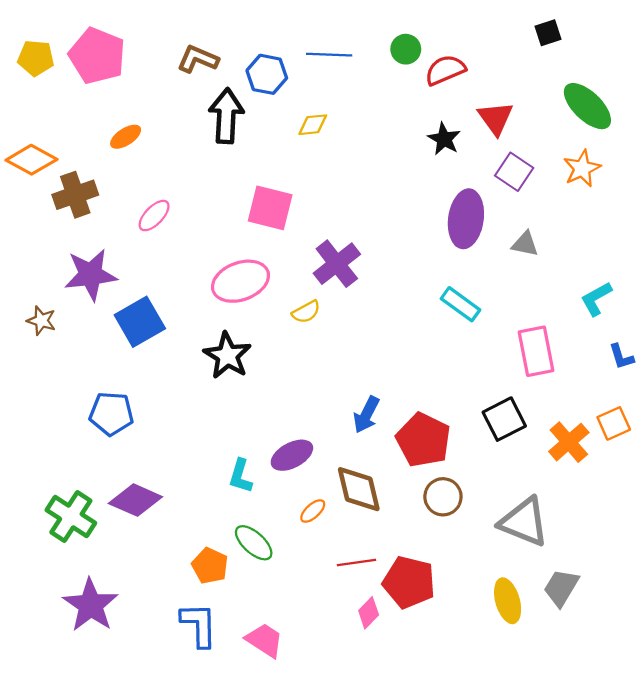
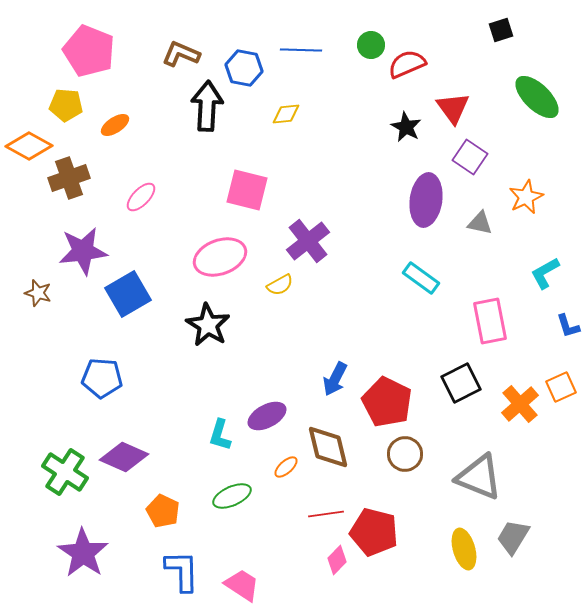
yellow pentagon: (36, 58) -> (66, 105), moved
orange star: (582, 168) -> (526, 197), moved
green ellipse: (254, 543) -> (232, 496), turned -66
orange pentagon: (210, 566) -> (163, 511), moved

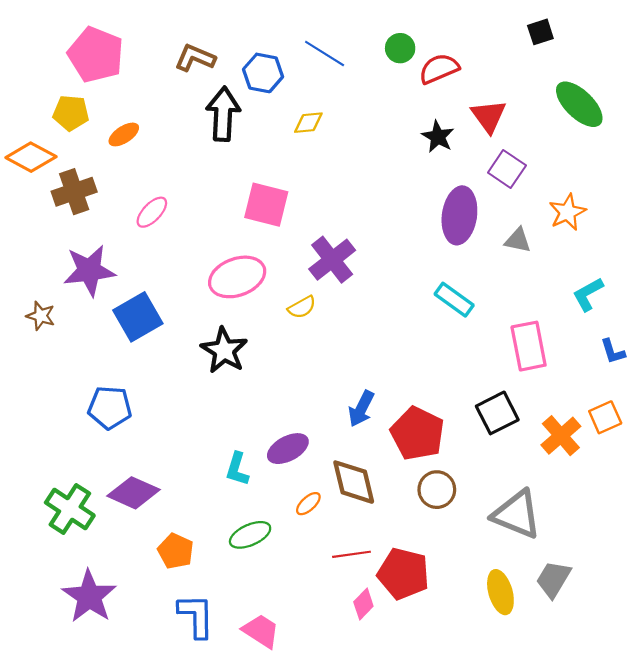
blue line: (301, 50) -> (325, 54), turned 30

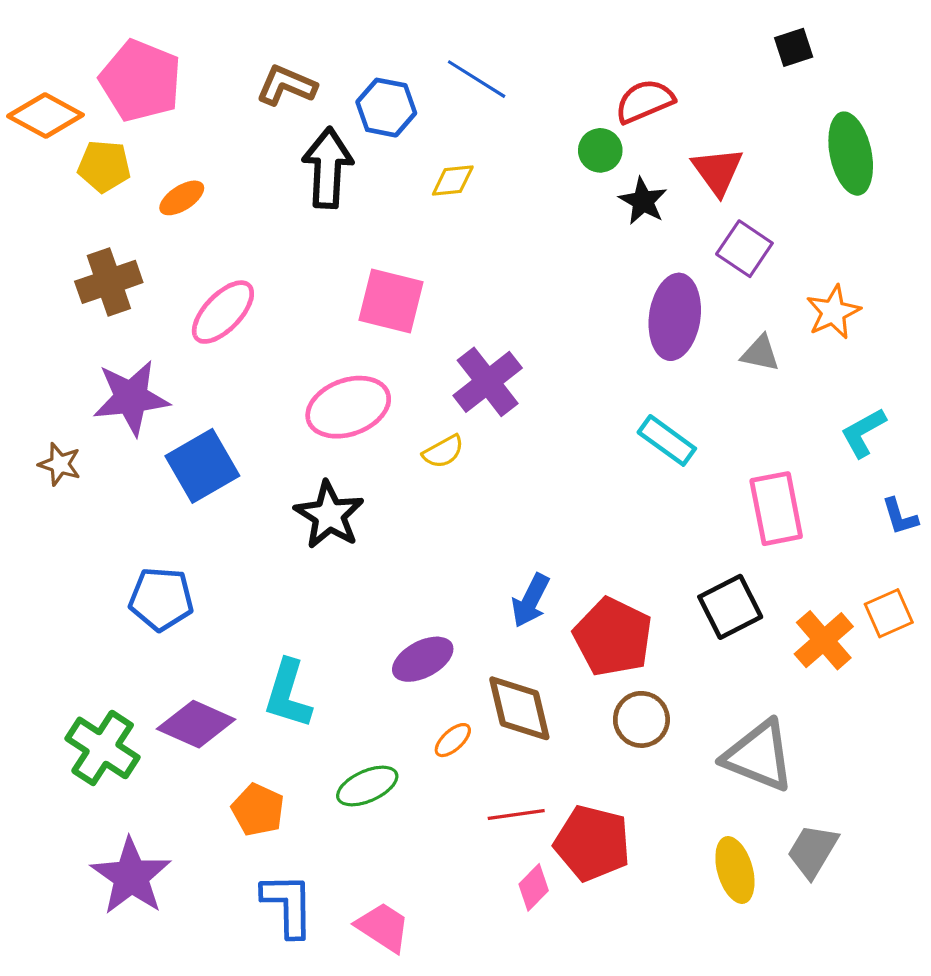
green circle: (400, 48) -> (600, 150), moved
green ellipse: (579, 104) -> (851, 154), turned 34
orange diamond: (31, 157) -> (45, 116), moved
pink ellipse: (152, 212) -> (223, 312), size x1.4
cyan L-shape: (237, 469) -> (288, 694), moved, size x1.4

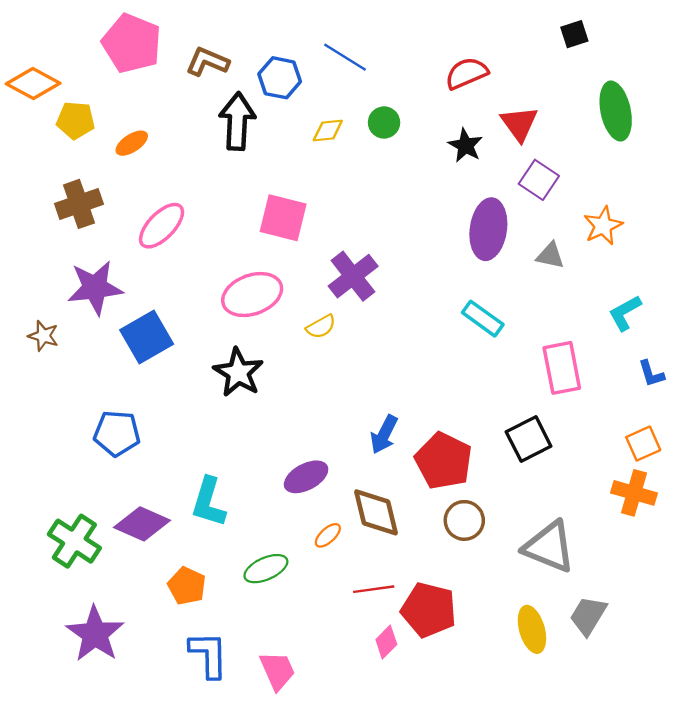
pink pentagon: (141, 81) -> (132, 43), moved
green circle: (600, 150) -> (384, 122), moved
orange cross: (824, 640) -> (634, 493), moved, turned -33
pink trapezoid: (383, 927) -> (277, 671), turned 33

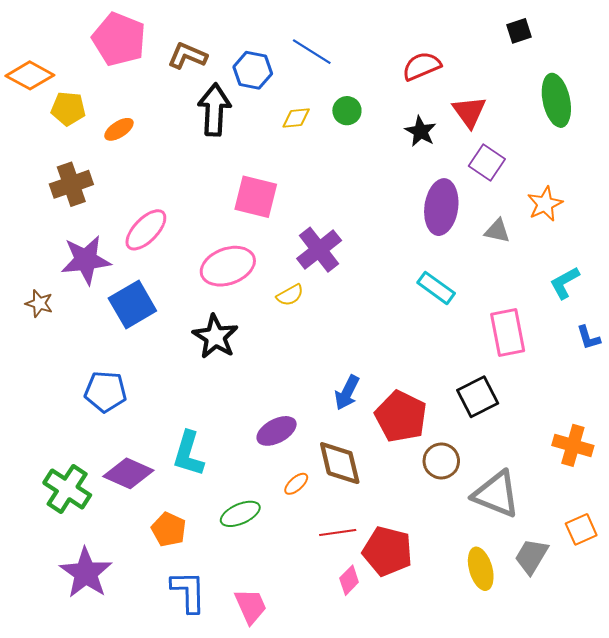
pink ellipse: (162, 226) -> (146, 230), moved
orange square: (643, 444) -> (581, 529), moved
brown circle: (464, 520) -> (441, 461), moved

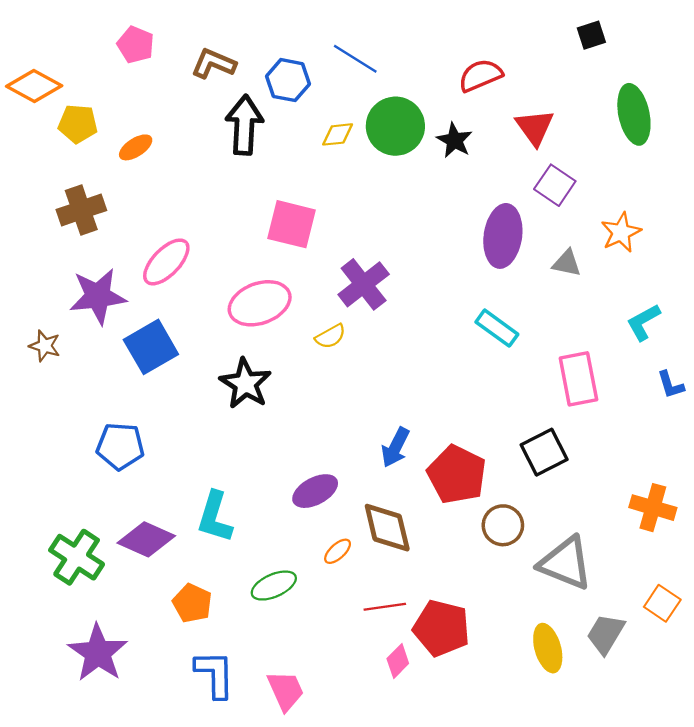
pink pentagon: (119, 39) -> (136, 45), size x0.6
green circle: (347, 111) -> (395, 126), size x1.8
black star: (421, 131) -> (454, 140), moved
orange square: (581, 529) -> (662, 603), turned -32

